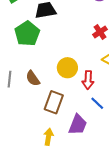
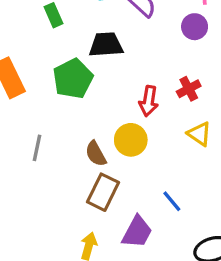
brown semicircle: (33, 78) -> (96, 154), moved
red arrow: (88, 80) -> (149, 101), moved

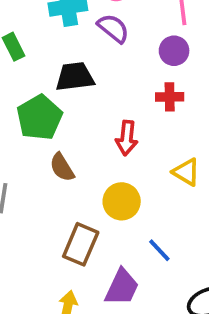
red cross: (189, 89) -> (170, 97), moved, turned 30
yellow circle: (131, 140) -> (122, 201), moved
brown semicircle: (96, 154) -> (62, 167), moved

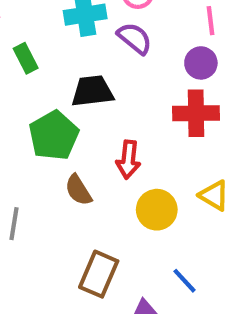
red cross: (170, 97) -> (196, 113), size x1.5
red arrow: (127, 138) -> (128, 160), moved
yellow circle: (122, 201) -> (157, 210), moved

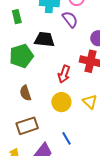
red arrow: (128, 160) -> (64, 74), moved
brown semicircle: (78, 190) -> (25, 93), moved
brown rectangle: (99, 274) -> (27, 126), turned 35

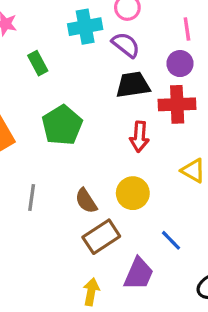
black trapezoid: (44, 39) -> (133, 85), moved
brown semicircle: (25, 93) -> (86, 201), moved
yellow circle: (61, 102) -> (133, 193), moved

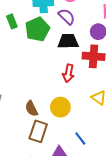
green pentagon: (62, 125) -> (37, 29), moved
brown rectangle: (101, 237) -> (38, 131), turned -45

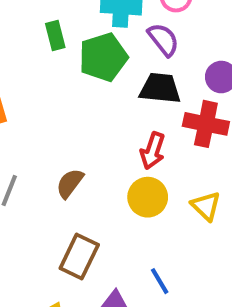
yellow circle: (60, 107) -> (148, 197), moved
brown semicircle: (31, 109) -> (70, 183), moved, turned 56

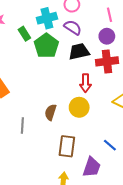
green rectangle: (55, 35) -> (24, 34), moved
yellow circle: (148, 197) -> (79, 107), moved

